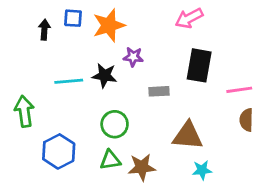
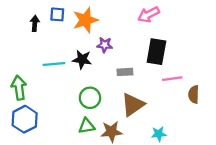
pink line: (239, 90) -> (172, 79), moved
brown triangle: (188, 136) -> (133, 105), moved, turned -40
blue hexagon: (59, 151) -> (25, 119), moved

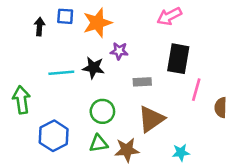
pink line: (172, 79) -> (196, 90), turned -66
blue hexagon: (25, 119) -> (54, 136), moved

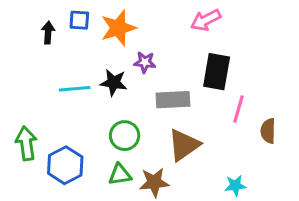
gray rectangle: (142, 82) -> (173, 100), size x1.5
green arrow: (22, 100) -> (26, 143), moved
cyan star: (181, 152) -> (235, 185), moved

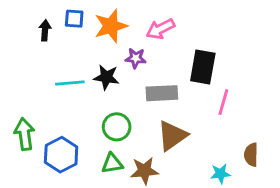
pink arrow: (206, 20) -> (160, 29), moved
brown semicircle: (268, 131) -> (251, 155), moved

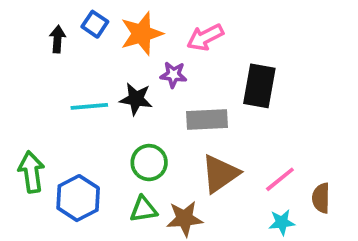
blue square: (74, 19) -> (95, 24), turned 30
pink line: (223, 102) -> (280, 179), moved, turned 35

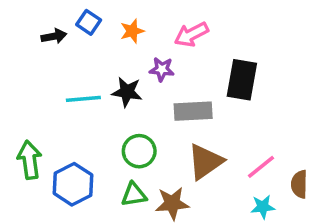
orange star: (142, 34) -> (132, 31), size x0.6
black arrow: (58, 39) -> (54, 36), turned 75

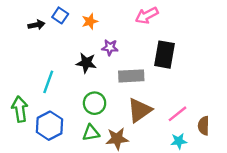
pink arrow: (191, 34) -> (147, 15), moved
cyan line: (83, 99) -> (48, 82), moved, turned -65

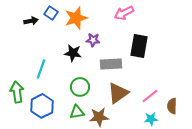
orange star: (90, 21) -> (76, 18), size x1.6

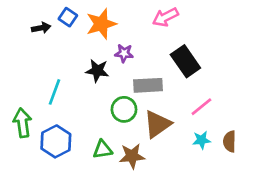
black rectangle: (139, 46) -> (185, 61), turned -45
green circle: (80, 87) -> (124, 109), moved
pink line: (150, 96) -> (201, 107), moved
cyan star: (151, 119) -> (201, 140), moved

